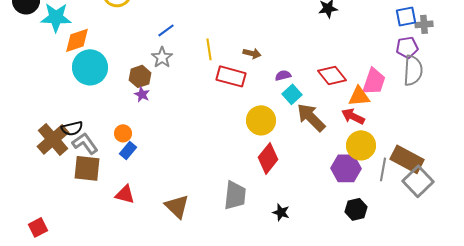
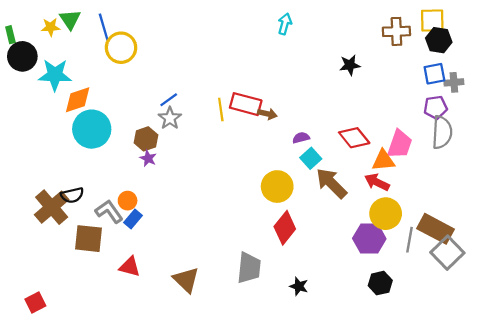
blue line: (166, 30) -> (169, 100), moved
red rectangle: (231, 76) -> (246, 104), moved
gray L-shape: (85, 143) -> (109, 211), moved

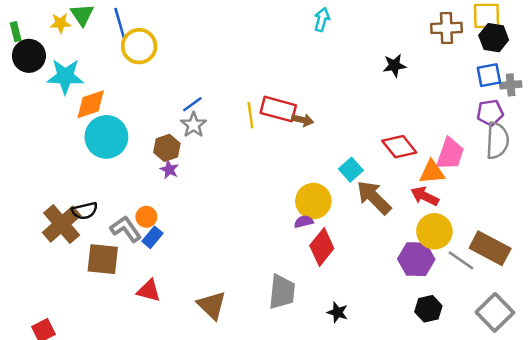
purple semicircle: (301, 138) -> (304, 222), moved
gray line: (409, 240) -> (461, 260), turned -65
gray square: (447, 253) -> (495, 312), moved

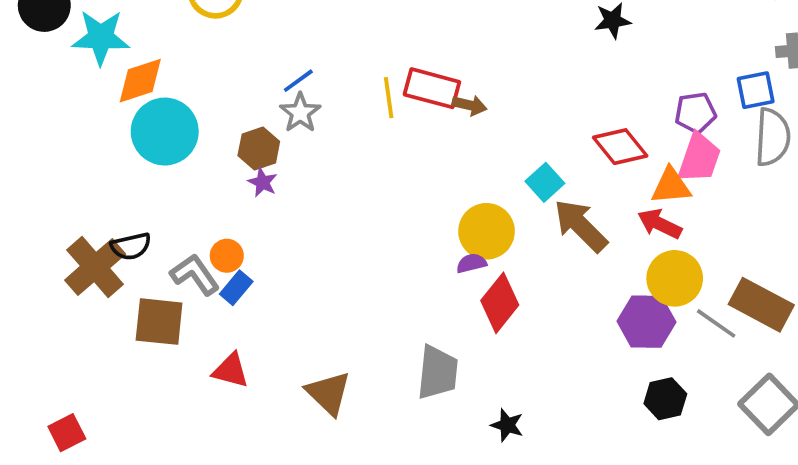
blue square: (489, 75) -> (756, 90), moved
purple pentagon: (490, 113) -> (695, 113), moved
black star: (338, 312) -> (507, 425), moved

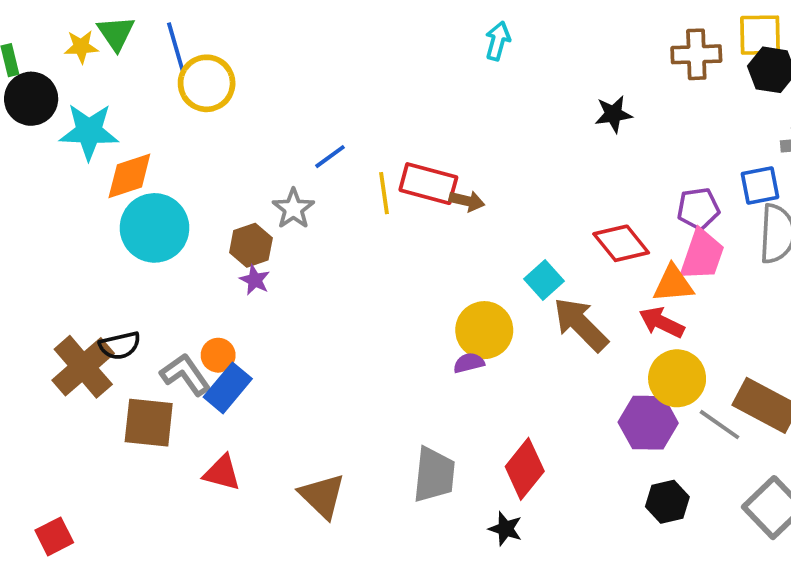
blue line: (298, 81) -> (330, 157), moved
blue rectangle: (236, 288) -> (228, 388), size x1.4
red diamond: (500, 303) -> (525, 469), moved

